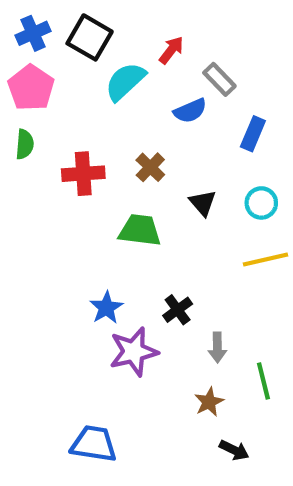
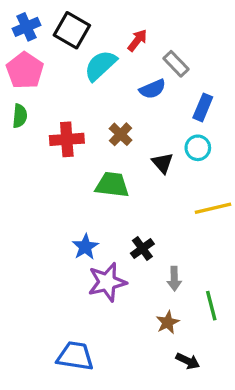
cyan circle: (261, 203) -> (198, 148), moved

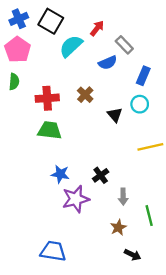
green trapezoid: (112, 185) -> (50, 130), moved
blue star: (85, 247) -> (60, 174), turned -30

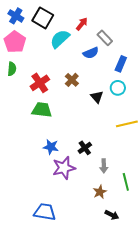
blue cross: (19, 19) -> (16, 16), turned -35
red cross: (47, 98) -> (40, 83), turned -30

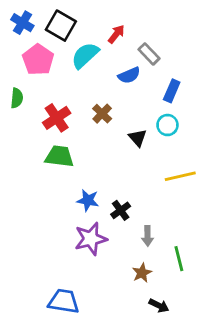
pink pentagon: (15, 42) -> (38, 60), moved
blue star: (51, 147) -> (88, 200), moved

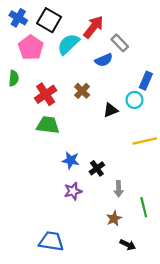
red arrow: (116, 34) -> (93, 27), size x1.5
blue rectangle: (172, 91) -> (146, 81), moved
black triangle: (138, 138) -> (111, 110), turned 49
purple star: (91, 239) -> (73, 191), size x0.7

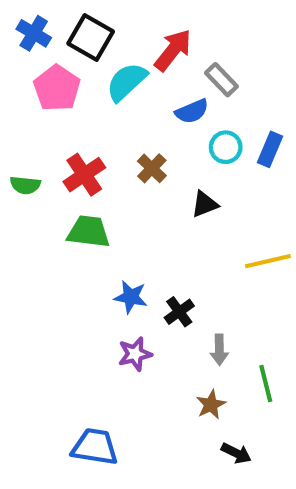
green semicircle: (14, 78) -> (25, 185), moved, turned 91
cyan circle: (135, 100) -> (226, 147), moved

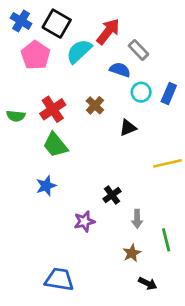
blue semicircle: (192, 111) -> (120, 70), turned -138
green trapezoid: (89, 232) -> (55, 145), turned -136
blue star: (131, 297) -> (46, 186), moved, turned -30

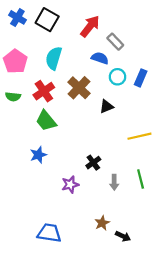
cyan semicircle: (79, 51) -> (54, 58), moved, turned -30
pink pentagon: (36, 55) -> (15, 61), moved
brown cross: (95, 105) -> (79, 88), size x1.5
green line: (166, 240) -> (141, 179), moved
brown star: (132, 253) -> (102, 223), moved

